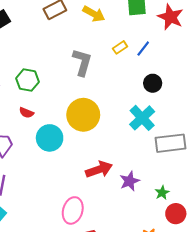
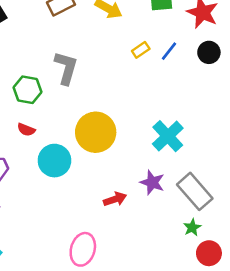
gray L-shape: (82, 62) -> (66, 68), moved
black circle: (153, 83) -> (209, 52), moved
gray rectangle: (171, 143) -> (195, 191), moved, turned 56
red arrow: (99, 169) -> (115, 199), size x0.7
purple star: (130, 181) -> (152, 182), moved, turned -30

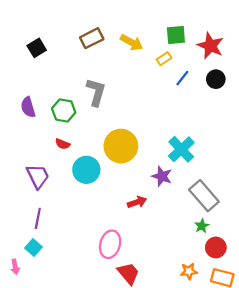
yellow rectangle: (141, 50) -> (164, 59), moved
purple star: (152, 182) -> (162, 176), moved

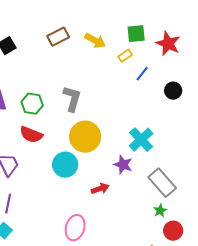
black circle: (216, 79) -> (173, 91), moved
gray L-shape: (96, 92) -> (72, 99), moved
red semicircle: (63, 144) -> (31, 135), size x1.6
cyan circle: (86, 170) -> (65, 165), moved

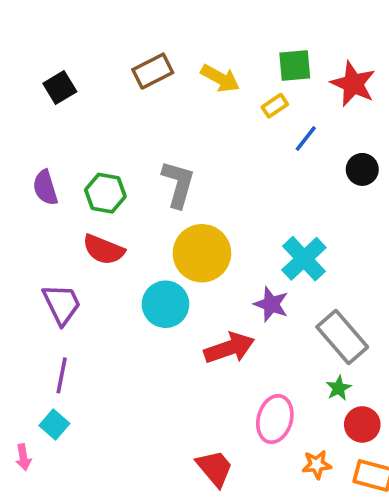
red arrow: (100, 189) -> (229, 348), size x1.5
pink ellipse: (75, 228) -> (275, 419), moved

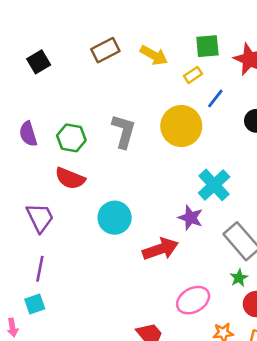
yellow circle: (202, 253) -> (181, 126), moved
pink ellipse: (275, 419) -> (193, 300), turned 44
cyan square: (54, 424) -> (35, 304), turned 30

